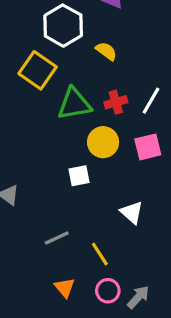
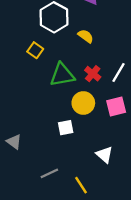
yellow square: (38, 70) -> (35, 50), size x0.6
red cross: (116, 102) -> (93, 74), turned -35

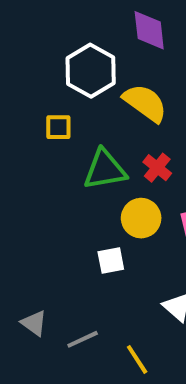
yellow semicircle: (86, 36) -> (145, 103), size x1.6
yellow square: (35, 50) -> (58, 127), turned -35
gray triangle: (14, 142) -> (34, 323), moved

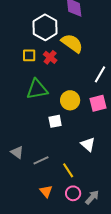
red cross: (157, 168) -> (50, 57), moved
green triangle: (105, 170) -> (37, 89), moved

